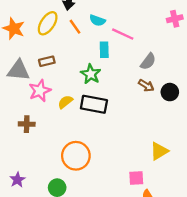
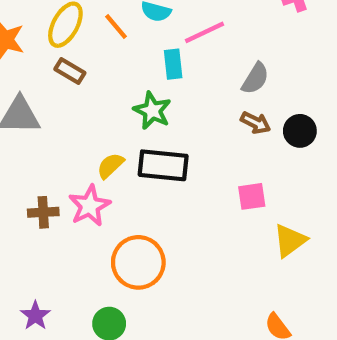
pink line: (123, 34) -> (205, 32), turned -45
brown rectangle: (47, 61) -> (70, 71), moved, turned 49
pink star: (40, 91) -> (90, 206), moved
pink square: (136, 178) -> (252, 196), moved

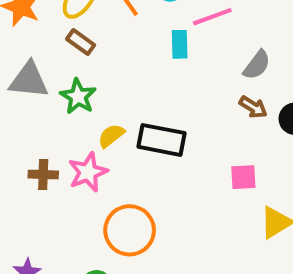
green star: (152, 111) -> (78, 96), moved

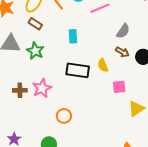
cyan rectangle: (180, 44) -> (73, 36), moved
yellow semicircle: (111, 136) -> (103, 65), moved, turned -72
orange circle: (130, 230) -> (64, 116), size x0.6

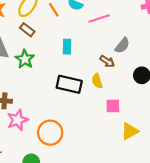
brown arrow: (122, 52) -> (107, 61), moved
pink star: (42, 88) -> (18, 120), moved
orange circle: (64, 116) -> (50, 133), size x1.5

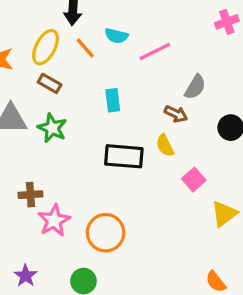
pink square: (113, 106) -> (194, 180), turned -32

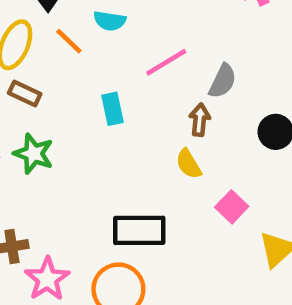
pink line: (155, 51) -> (166, 62), moved
brown arrow: (176, 114) -> (200, 120), turned -105
black rectangle: (124, 156) -> (139, 230), moved

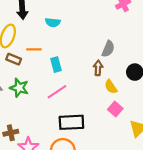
orange line: (69, 41) -> (34, 49), moved, turned -40
pink line: (166, 62) -> (57, 92), moved
yellow semicircle: (189, 164) -> (111, 87), moved

